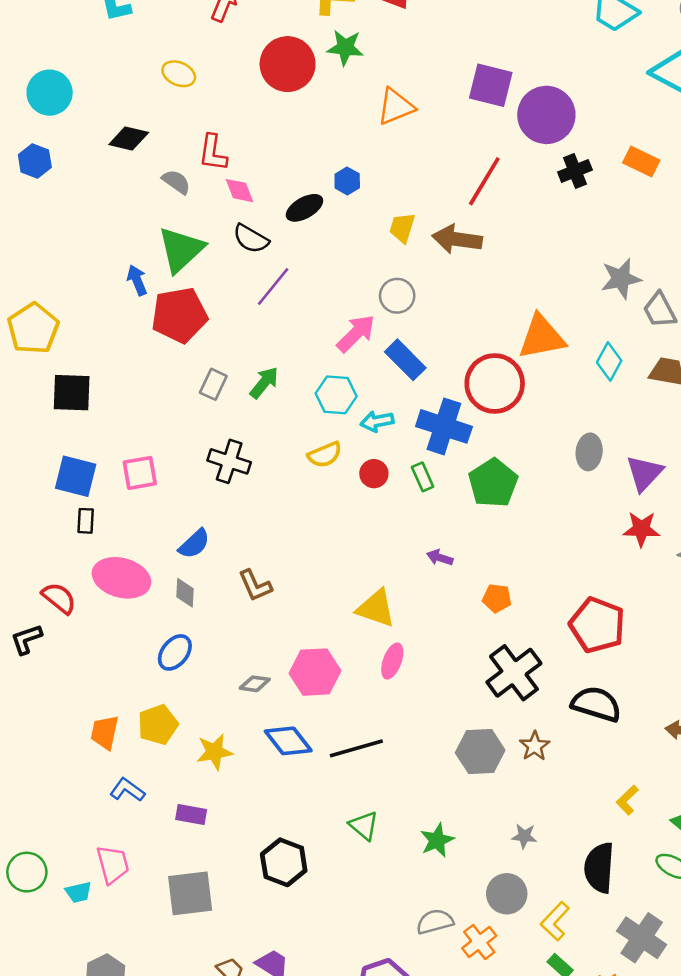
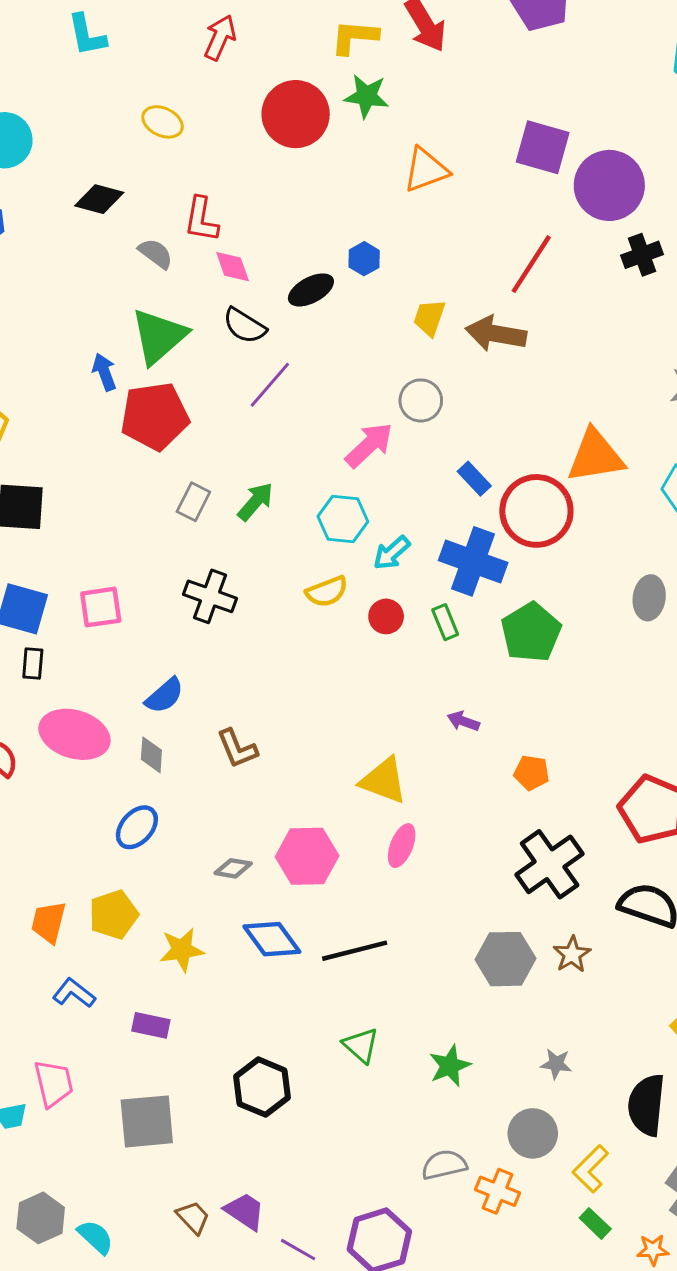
blue rectangle: (405, 360) -> (474, 479), moved, size x0.7
cyan arrow: (377, 421) -> (392, 553), turned -32
orange cross: (479, 942) -> (497, 1191), turned -32

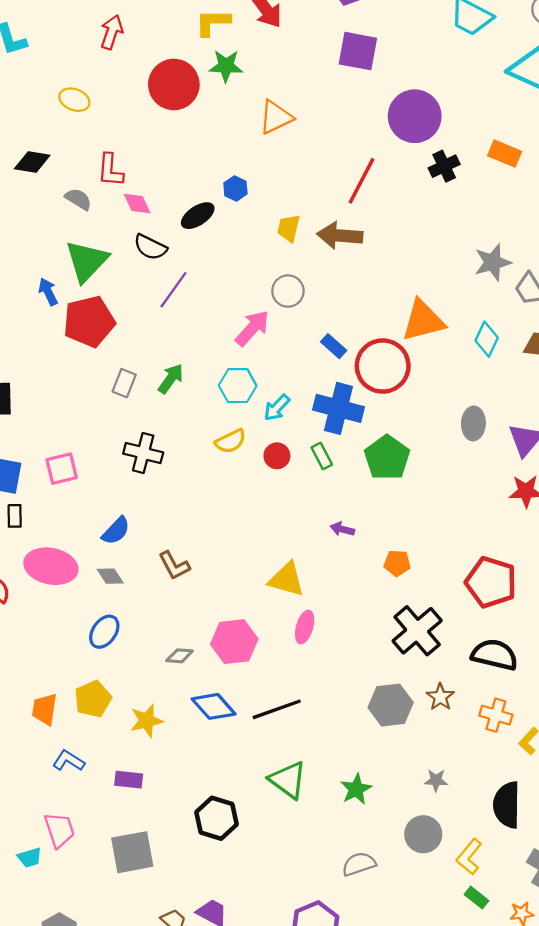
purple square: (543, 147) -> (358, 51), moved
gray diamond: (151, 755) -> (110, 576), turned -32
green triangle: (361, 1045) -> (288, 780), size x1.4
orange cross: (497, 1191) -> (496, 715), moved

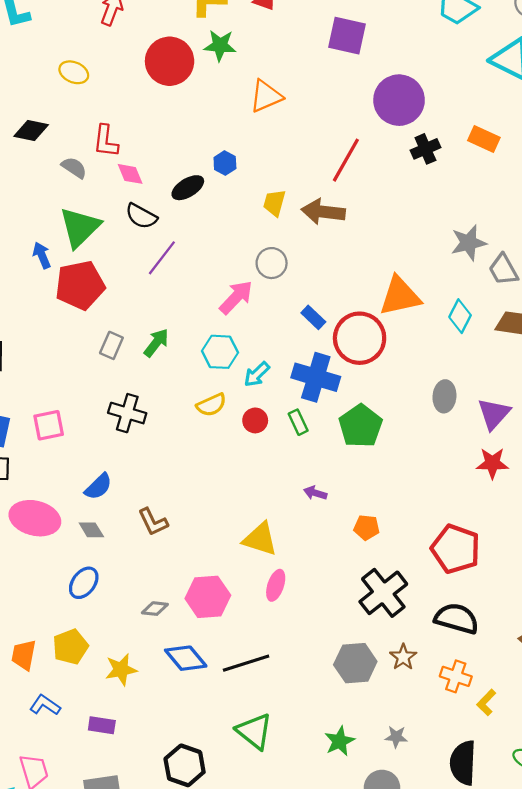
green star: (356, 789) -> (340, 741), moved

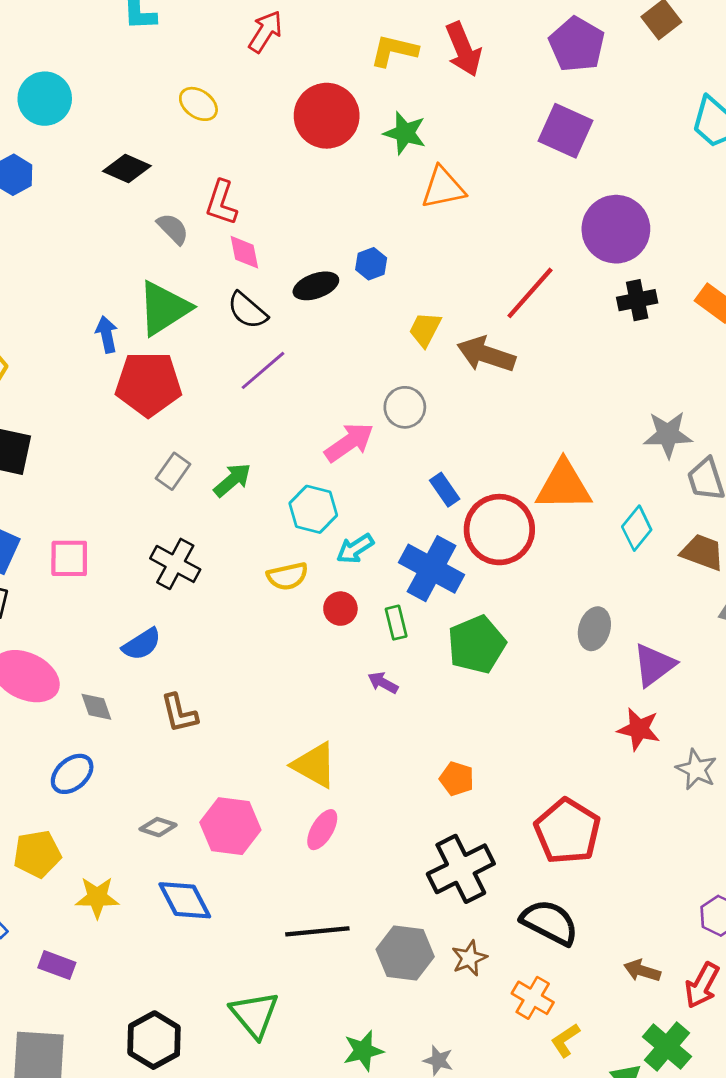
green star: (220, 45) -> (405, 133), moved
blue semicircle: (98, 487) -> (142, 644), moved
purple arrow: (315, 493) -> (383, 683), moved
black line: (246, 663) -> (317, 931), moved

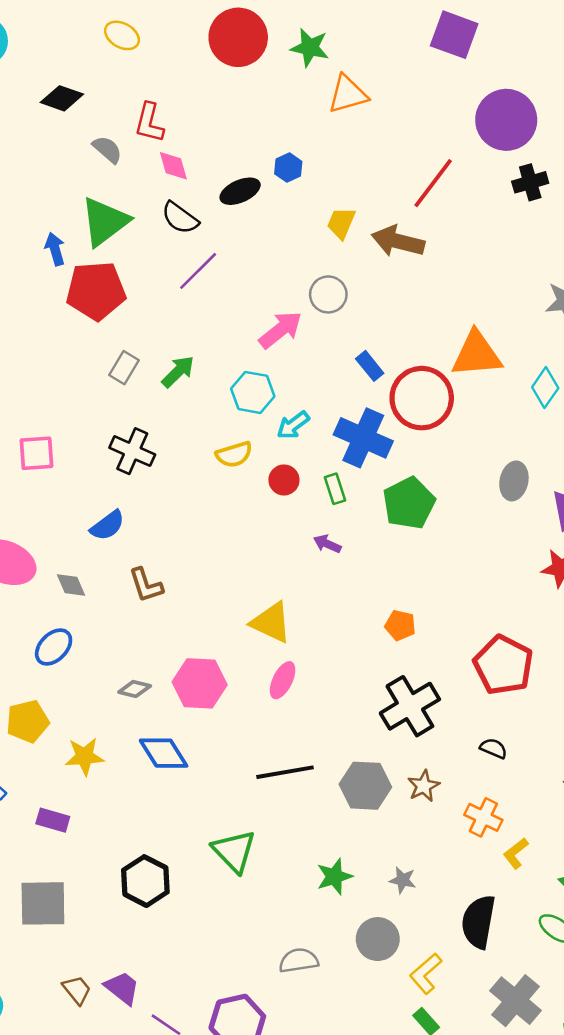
black semicircle: (550, 922) -> (493, 748), size x0.5

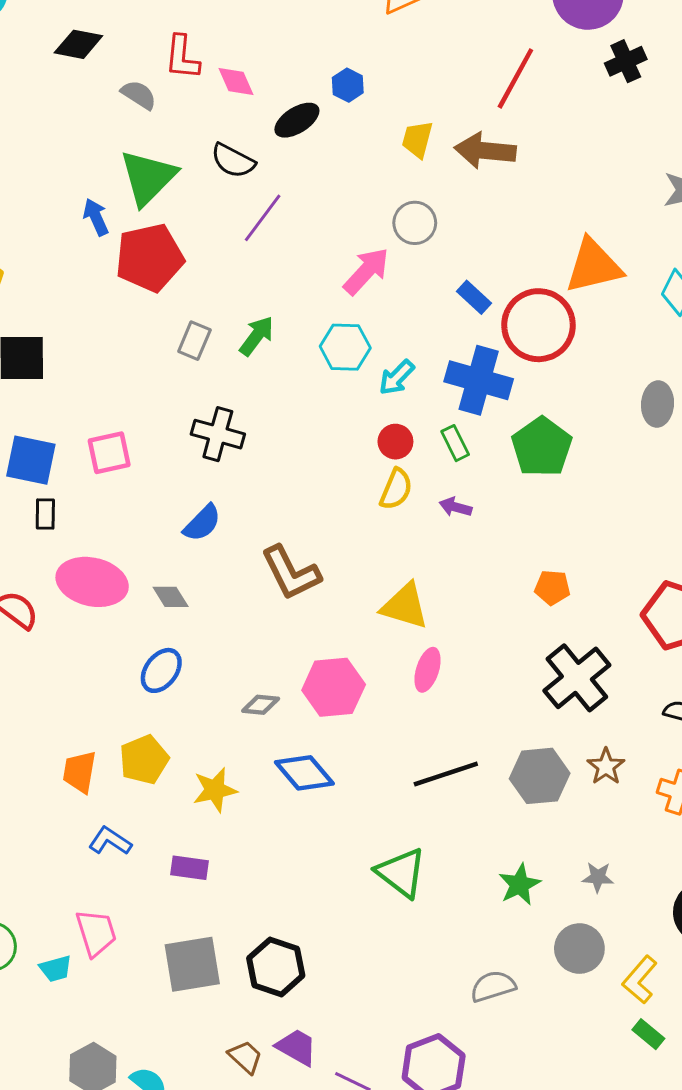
pink diamond: (173, 166) -> (236, 82), moved
yellow semicircle: (234, 454) -> (396, 489), moved, turned -42
brown L-shape: (146, 585) -> (291, 573), moved, size x1.4
black hexagon: (145, 881) -> (276, 967), moved

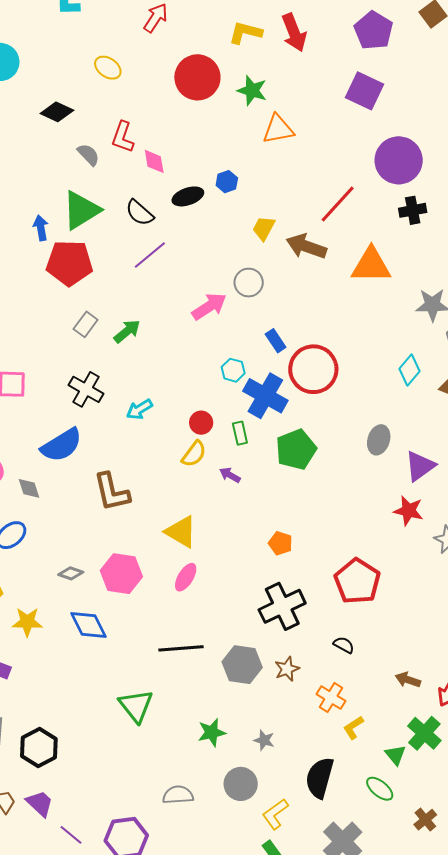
orange triangle: (594, 266) -> (371, 265), moved
cyan hexagon: (345, 347) -> (233, 370), moved, size x0.7
cyan arrow: (397, 377) -> (139, 409), moved
blue semicircle: (202, 523) -> (62, 445), size x1.5

